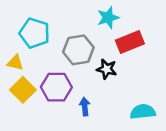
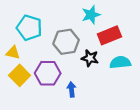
cyan semicircle: (143, 112) -> (120, 62), moved

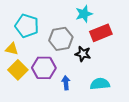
cyan semicircle: (120, 62) -> (100, 84), moved

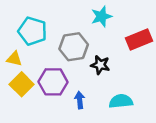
red rectangle: (101, 33) -> (139, 39), moved

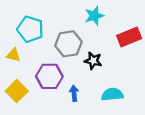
yellow square: (22, 84) -> (17, 91), moved

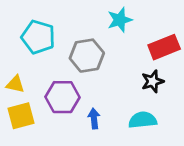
yellow triangle: (13, 55) -> (15, 84), moved
black star: (93, 61) -> (153, 81), moved, turned -30
yellow square: (17, 91) -> (21, 116), turned 30

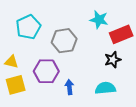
cyan star: (120, 20) -> (99, 20), moved, turned 30
cyan pentagon: (38, 37) -> (28, 27), turned 30

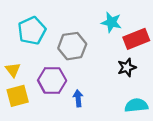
yellow triangle: (11, 62) -> (13, 70), turned 40
cyan semicircle: (105, 88) -> (136, 105), moved

